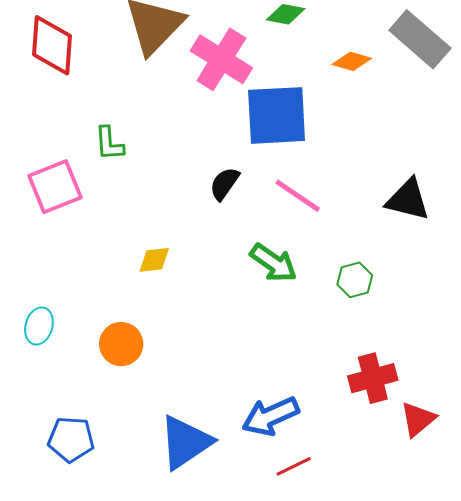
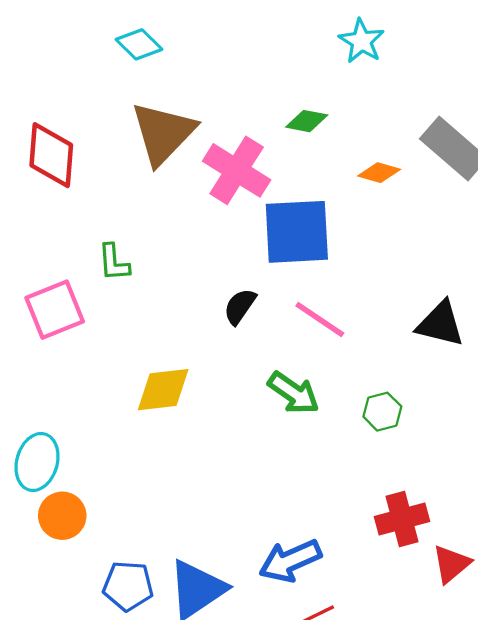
yellow diamond: (154, 260) -> (163, 390), size x1.6
cyan ellipse: (39, 326) -> (37, 462), size x1.4
orange circle: (121, 344) -> (62, 516), moved
blue pentagon: (71, 439) -> (128, 586), moved

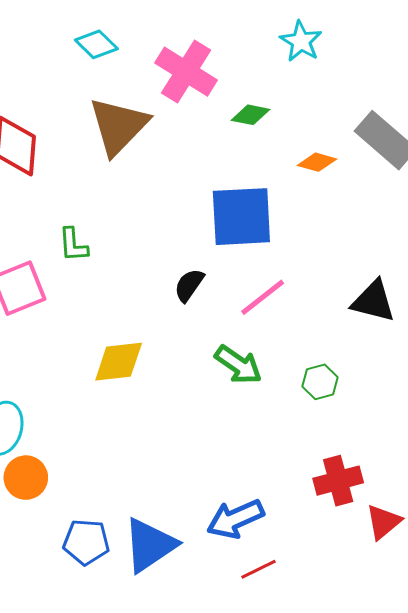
pink cross: (237, 170) -> (186, 72), moved
pink line: (320, 320) -> (263, 297), turned -72

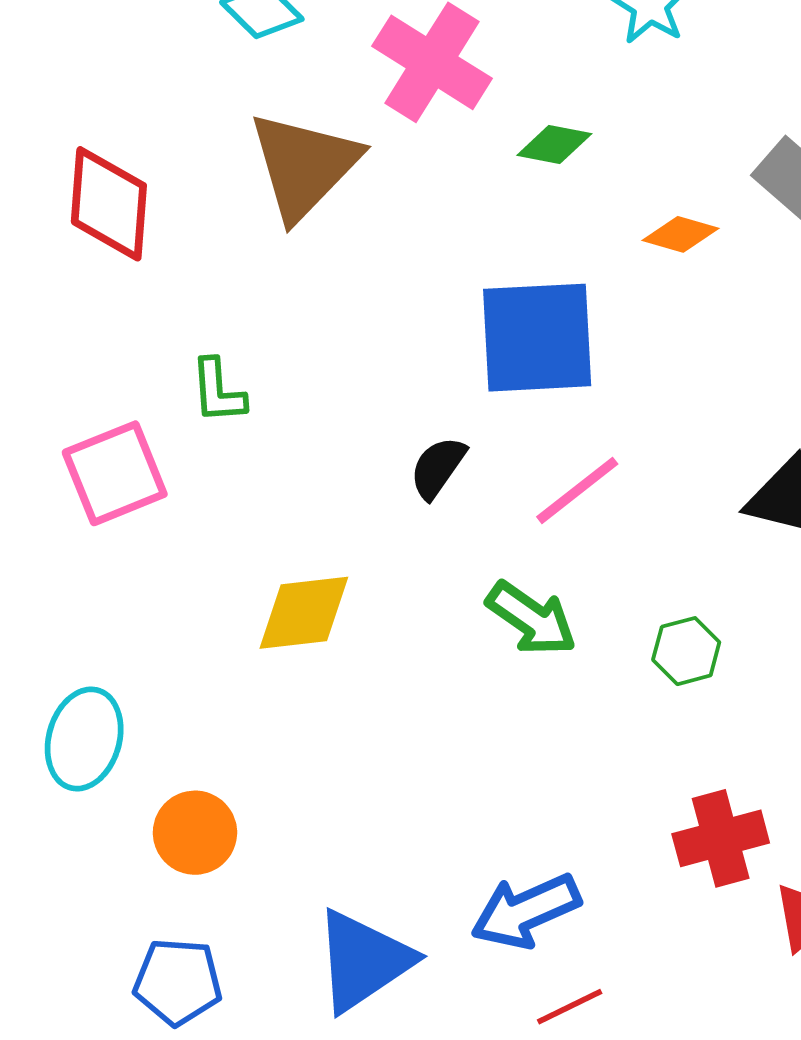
orange circle: (26, 478) -> (195, 833), moved
blue pentagon: (86, 542) -> (178, 982), moved

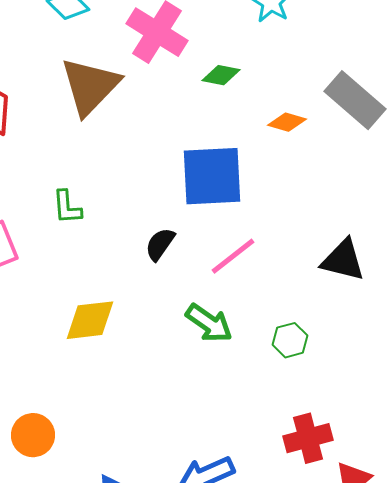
green L-shape: (218, 391) -> (67, 207), moved

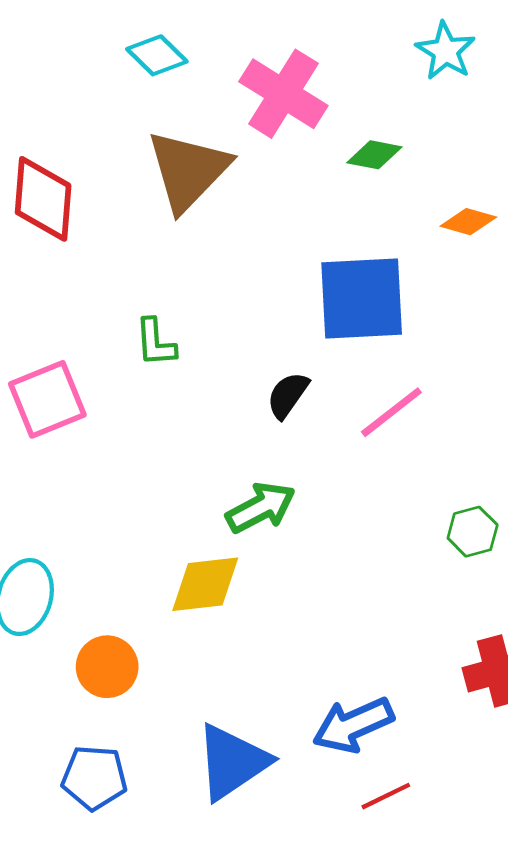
yellow diamond: (90, 320) -> (205, 584), moved
green arrow: (209, 323) -> (261, 507), moved, turned -63

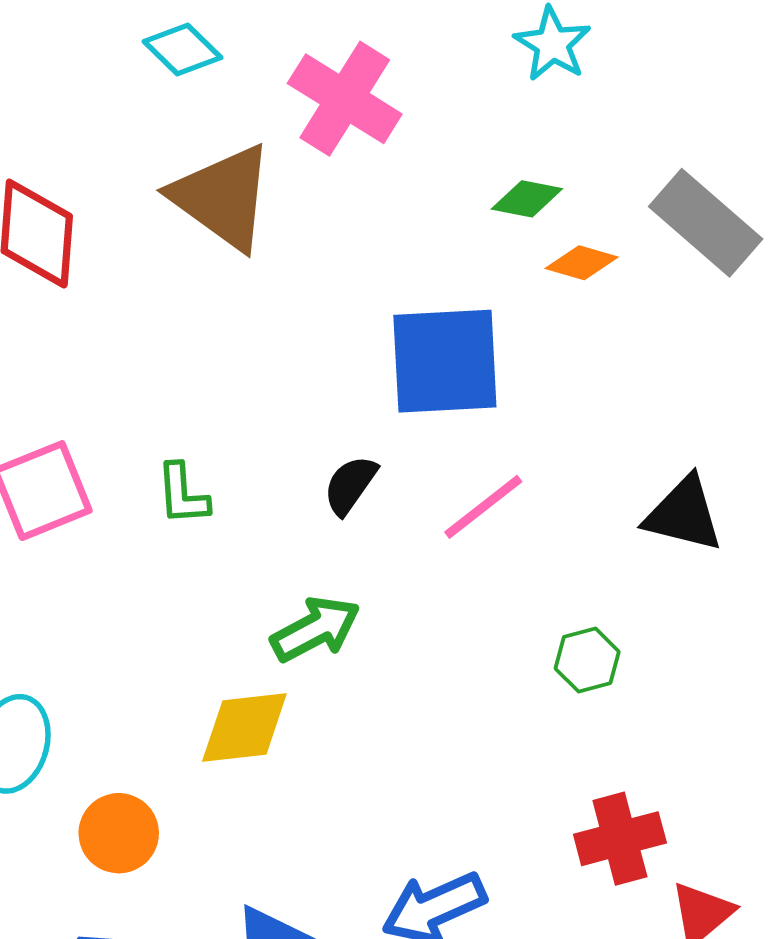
green diamond: (374, 155) -> (527, 199), moved
brown triangle: (188, 170) -> (223, 197), turned -38
green L-shape: (155, 343) -> (183, 494), moved

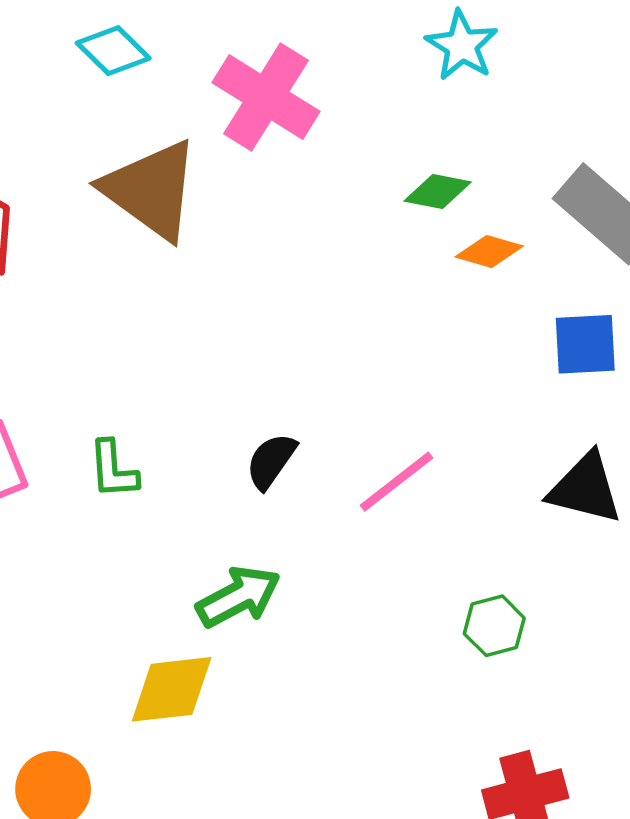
blue square: (445, 361) -> (585, 344), moved, size x0.6

